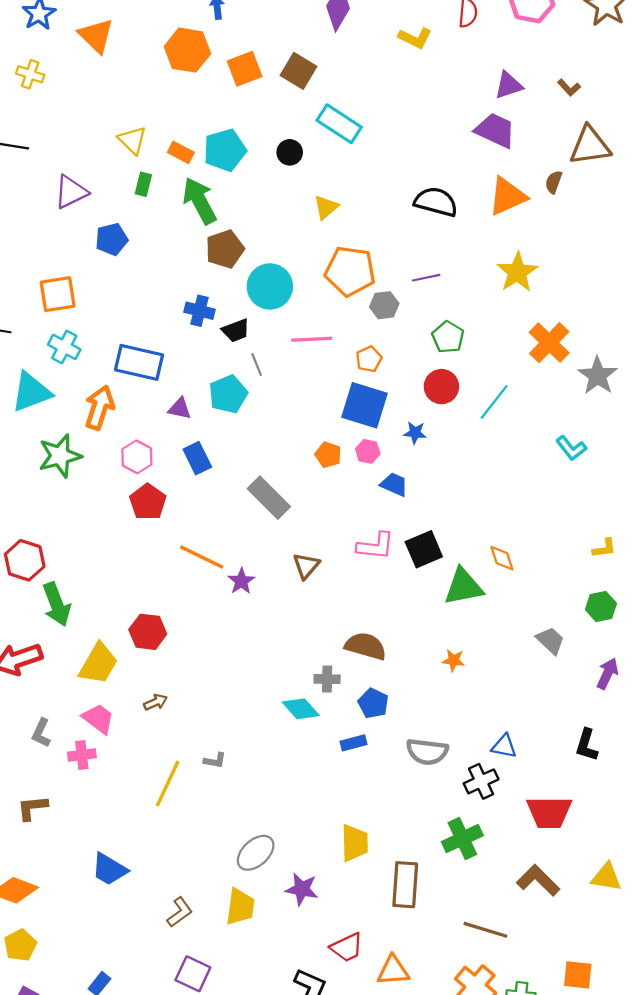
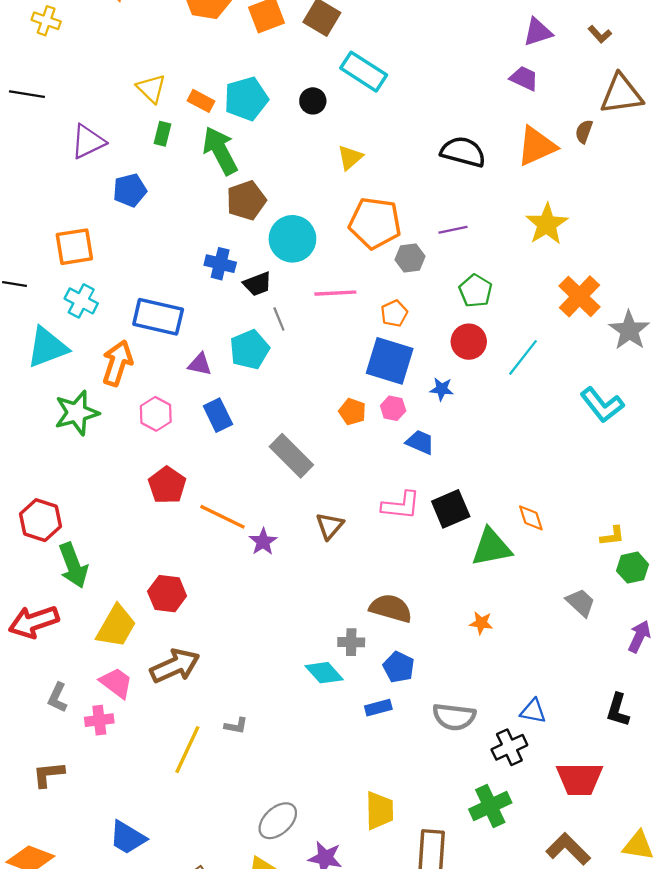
purple trapezoid: (495, 130) -> (524, 78), size x0.7
cyan L-shape: (571, 448) -> (602, 405), size x1.4
red pentagon: (148, 502) -> (167, 485), moved
yellow L-shape: (604, 548) -> (612, 536), moved
brown arrow: (156, 702) -> (175, 666), size x2.0

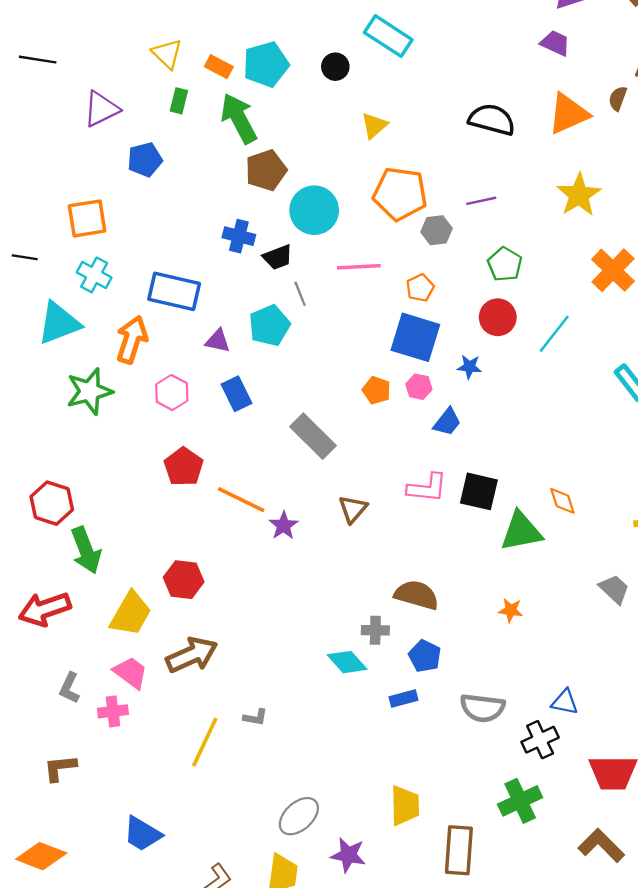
blue trapezoid: (420, 442) -> (447, 422), turned 104
black square: (451, 509) -> (479, 491), turned 36

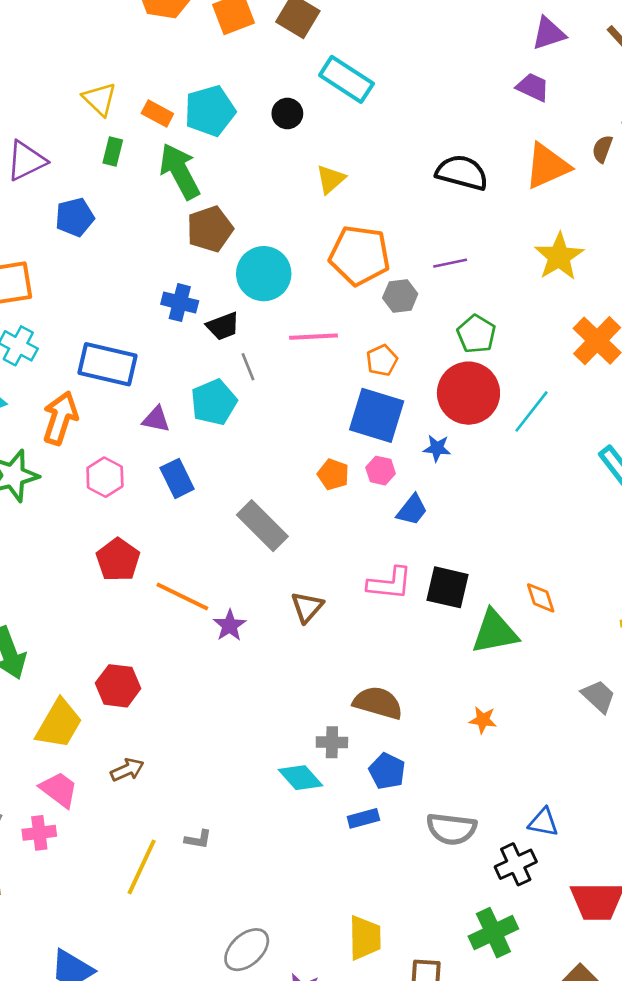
red circle: (498, 317) -> (468, 393), size x1.5
brown arrow: (192, 655) -> (127, 770), size x0.6

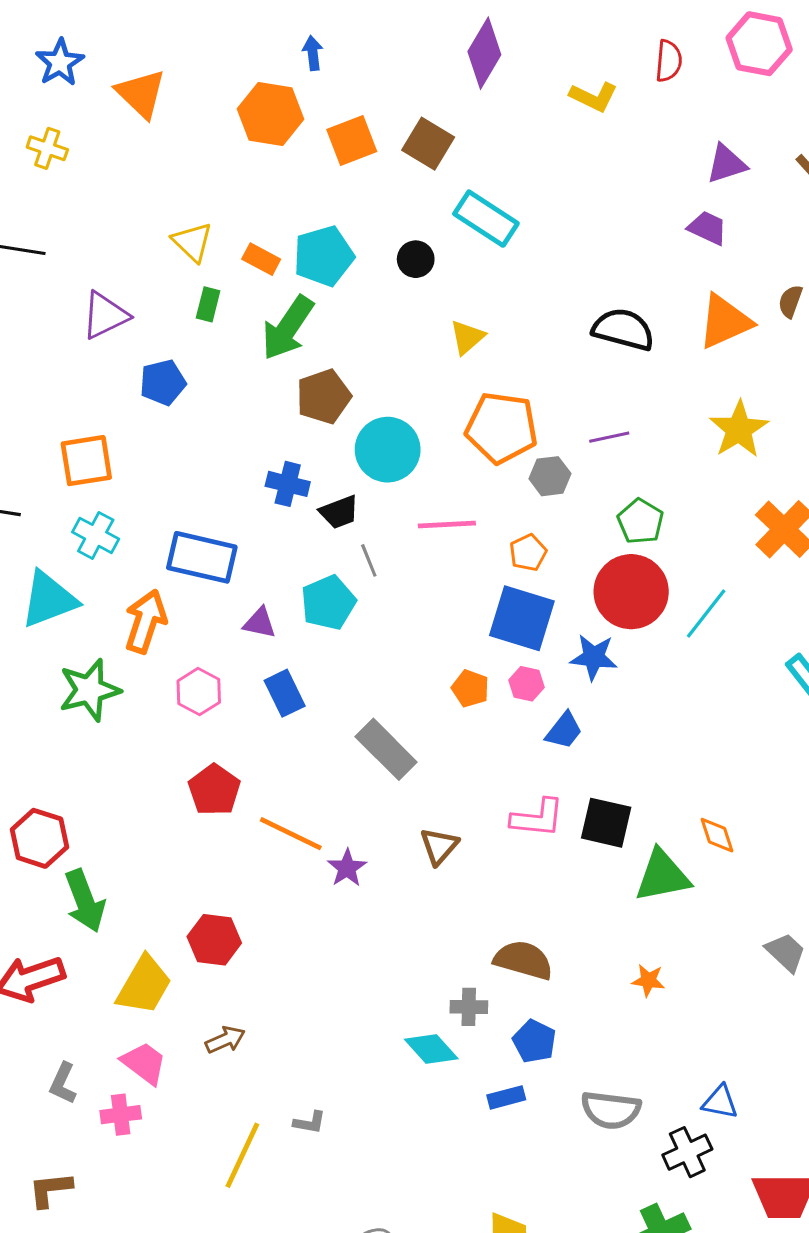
green arrow: (180, 171) -> (288, 328), turned -118
blue star: (437, 448) -> (594, 657), size x1.4

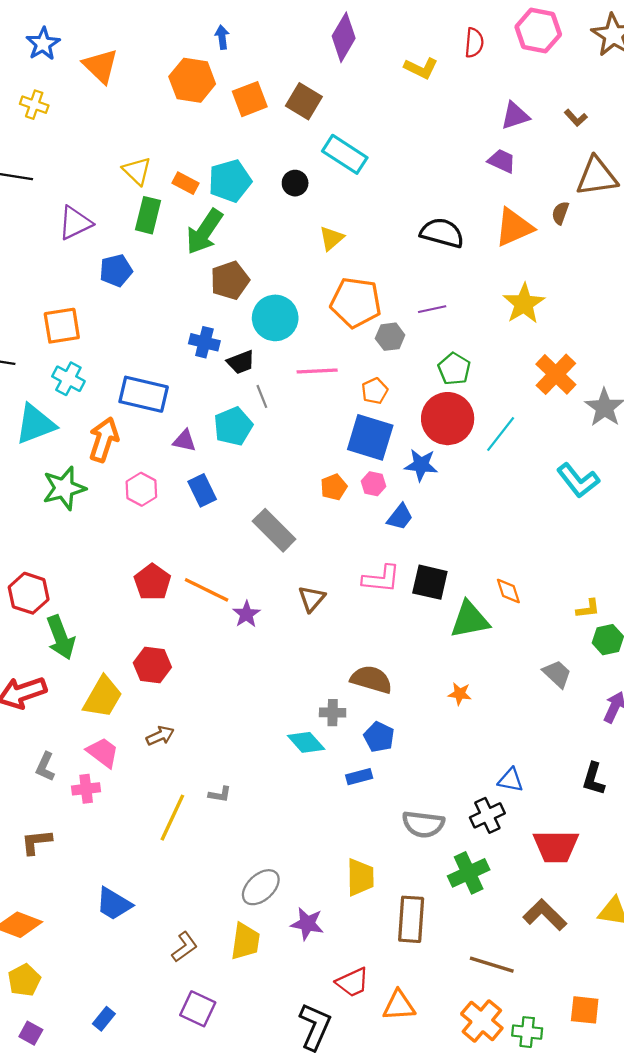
green rectangle: (208, 304) -> (148, 215), size x1.5
orange pentagon: (470, 688) -> (334, 487), turned 30
red pentagon: (214, 790) -> (152, 582), moved
gray semicircle: (611, 1110) -> (423, 824), moved

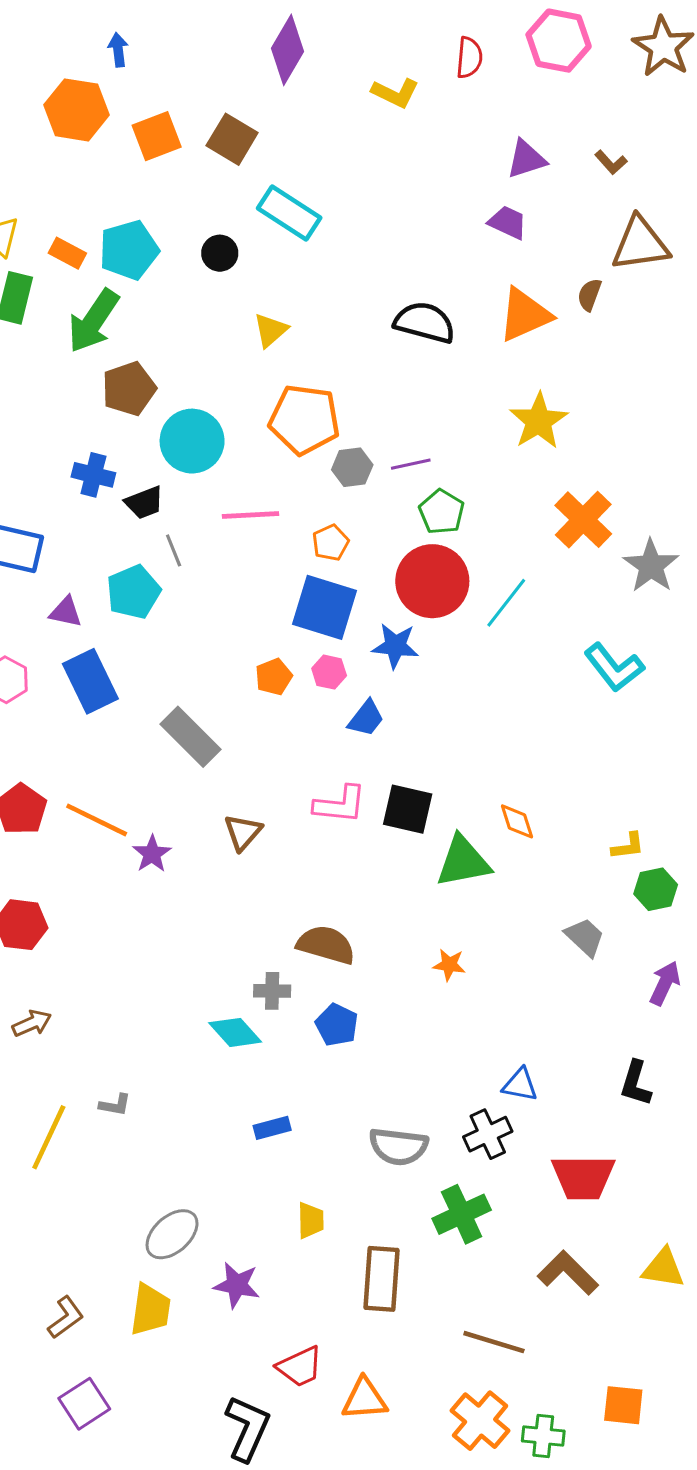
purple line: (432, 309) -> (411, 464), moved
blue rectangle: (202, 490) -> (90, 681), size x1.4
blue rectangle: (359, 777) -> (272, 1128), moved
yellow trapezoid: (360, 877) -> (311, 1220), size x0.7
purple square: (198, 1009) -> (84, 1404), turned 32

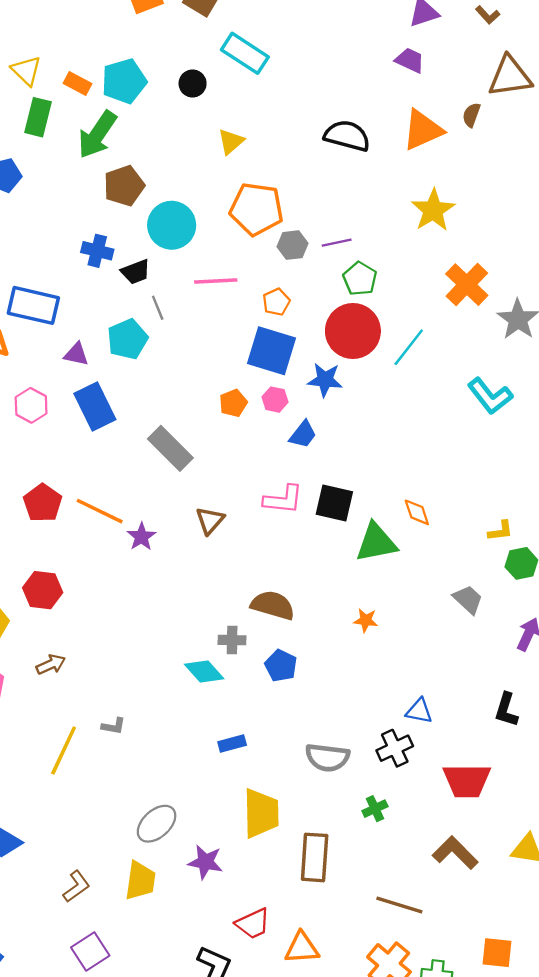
green cross: (462, 1214) -> (375, 809), size x0.6
yellow trapezoid: (311, 1220) -> (261, 813), size x1.8

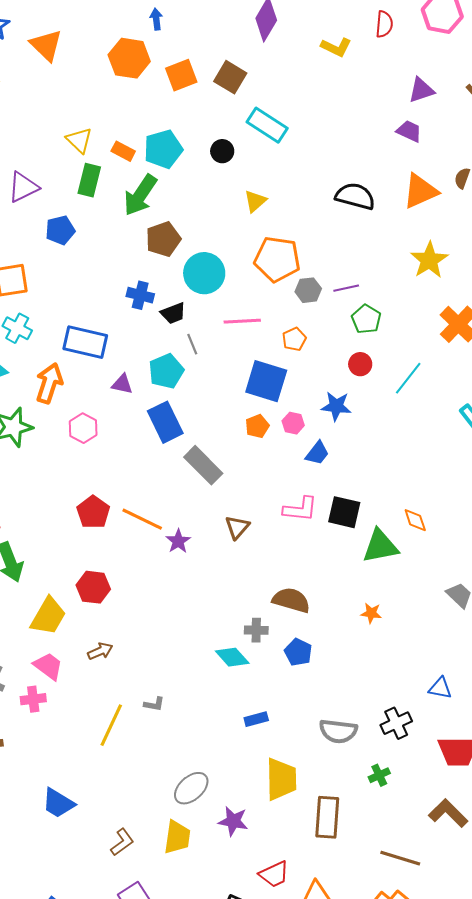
red circle: (353, 331) -> (360, 364), size x0.5
blue square: (272, 351) -> (266, 381), moved
blue rectangle: (95, 407) -> (165, 422), moved
blue triangle: (419, 711) -> (440, 688), moved

